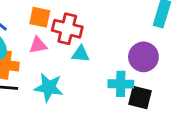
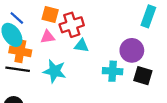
red cross: (67, 29) -> (72, 25), turned -35
black square: (140, 98) -> (143, 76), moved

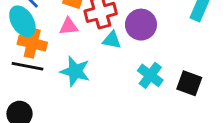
purple circle: (132, 50) -> (141, 25), moved
cyan cross: (113, 71) -> (150, 75), turned 30

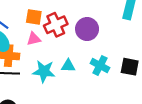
cyan triangle: (112, 40) -> (68, 66), moved

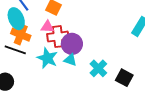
red cross: (56, 25) -> (58, 37), moved
purple circle: (87, 29) -> (72, 44), moved

